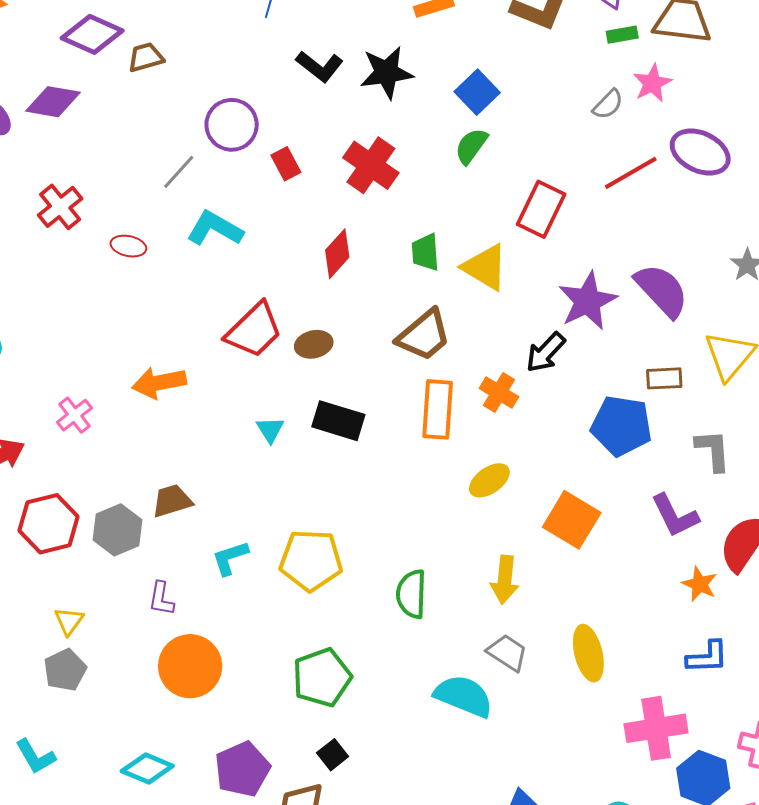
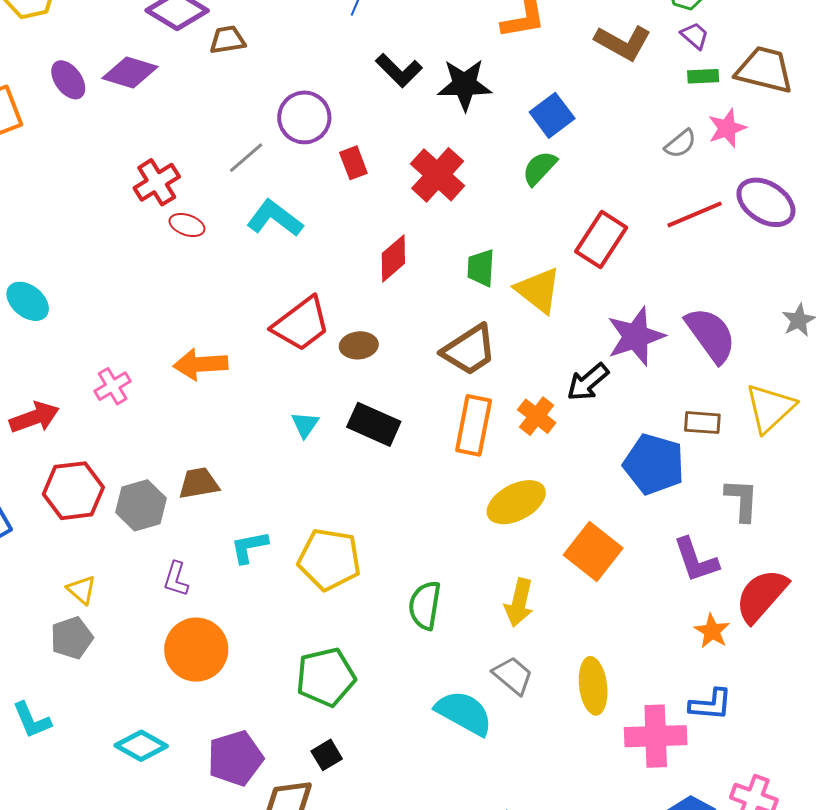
red cross: (60, 207) -> (157, 182), moved
yellow ellipse: (489, 480) -> (516, 502), size x1.4
yellow triangle: (69, 621) -> (82, 590), turned -32
pink cross: (656, 728) -> (656, 736), moved

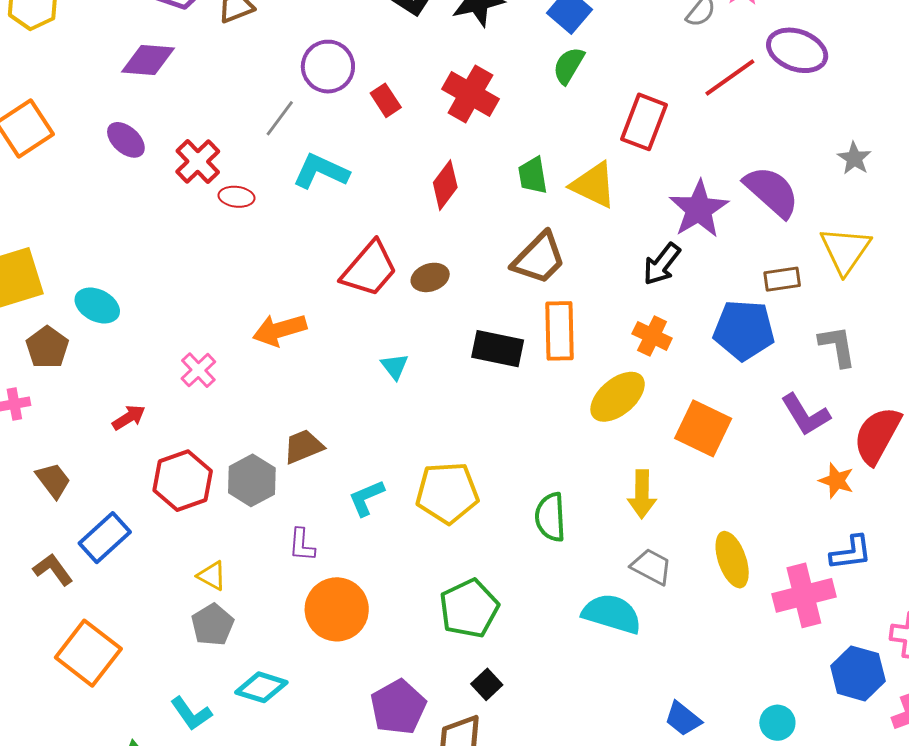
purple ellipse: (68, 80) -> (126, 140), moved
orange cross: (537, 416) -> (652, 336), moved
red arrow: (34, 417) -> (129, 417), size x0.7
black rectangle: (374, 424) -> (498, 349), moved
cyan diamond: (141, 746) -> (261, 687), moved

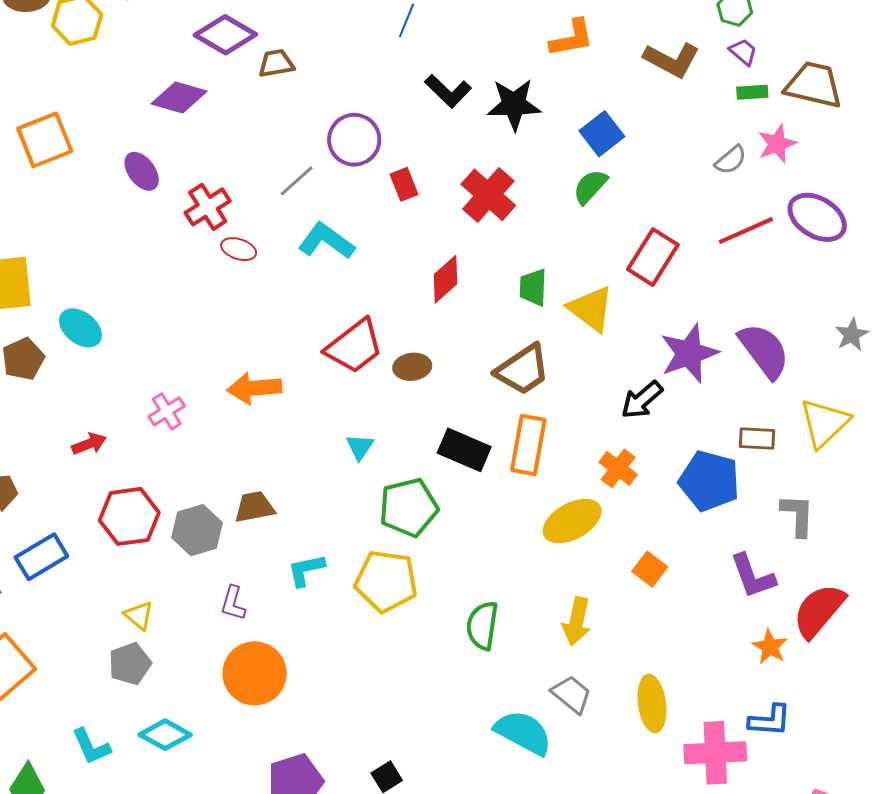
orange square: (703, 428) -> (650, 569), size x0.6
green pentagon: (469, 608) -> (409, 507), moved

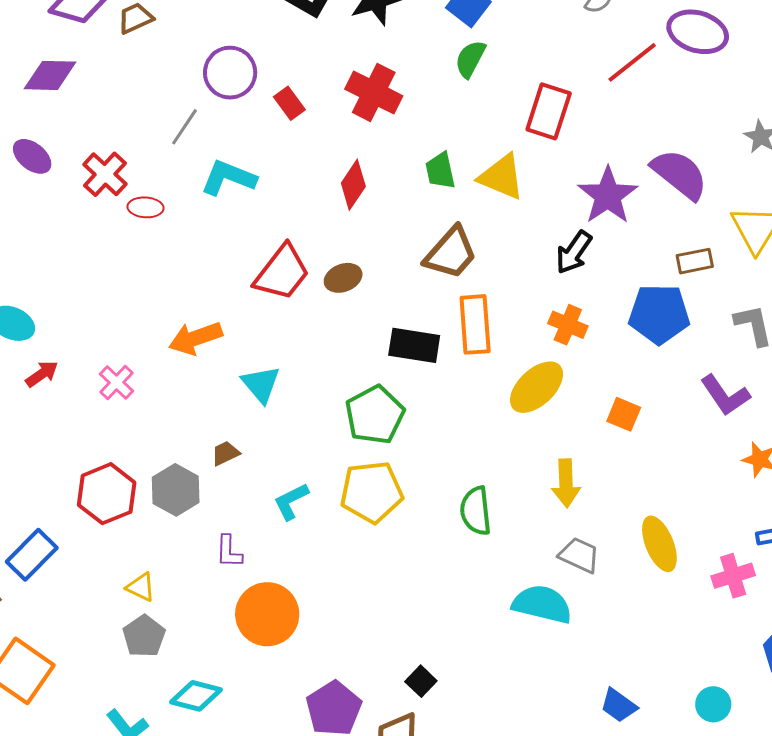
red arrow: (89, 444) -> (42, 374), moved
cyan triangle: (360, 447) -> (261, 384), moved, size x1.4
brown trapezoid: (254, 507) -> (225, 453), size x0.7
pink cross: (715, 753) -> (733, 576), size x0.7

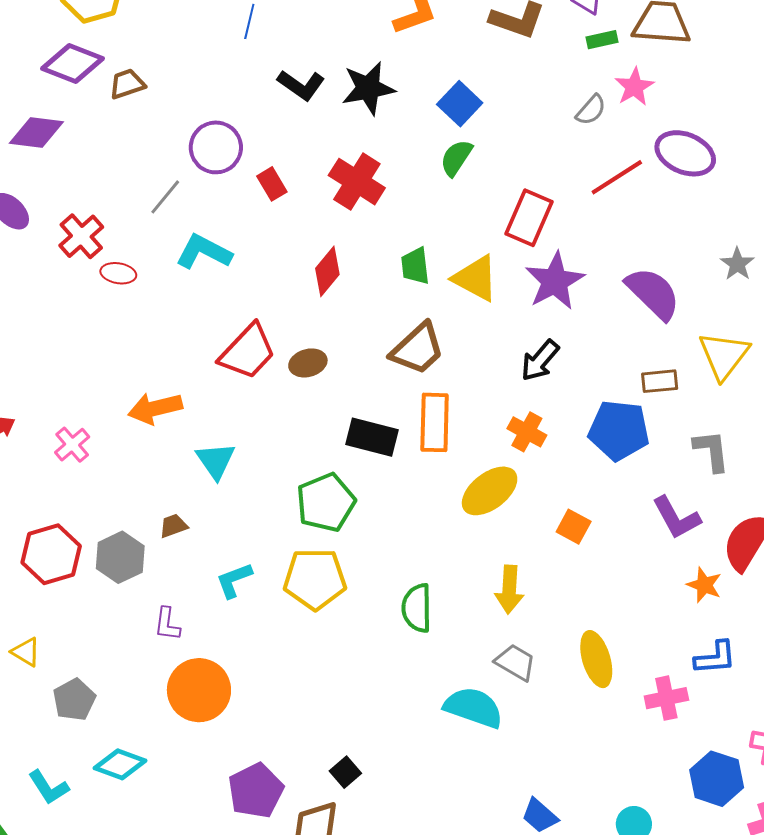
purple star: (608, 196) -> (555, 281), moved
yellow triangle: (141, 587) -> (26, 652), moved

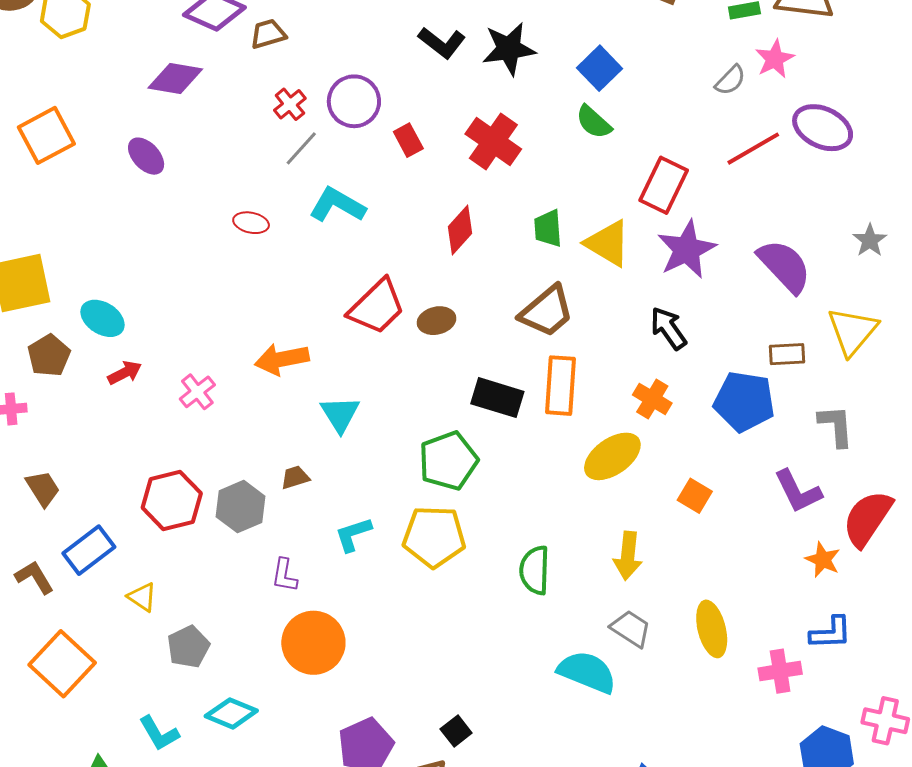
green semicircle: (456, 158) -> (594, 122), turned -84
red cross: (81, 236) -> (290, 104), moved, size x0.7
black arrow: (540, 360) -> (668, 328), turned 102

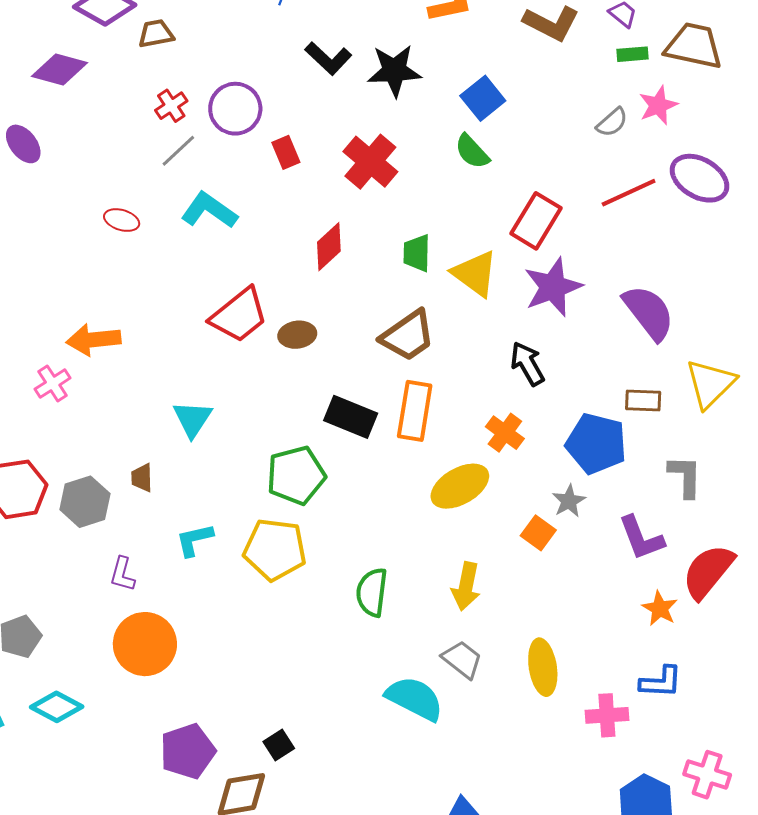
gray star: (870, 240) -> (569, 501), moved
orange arrow: (282, 359) -> (94, 340), moved
brown trapezoid: (295, 477) -> (142, 478), turned -80

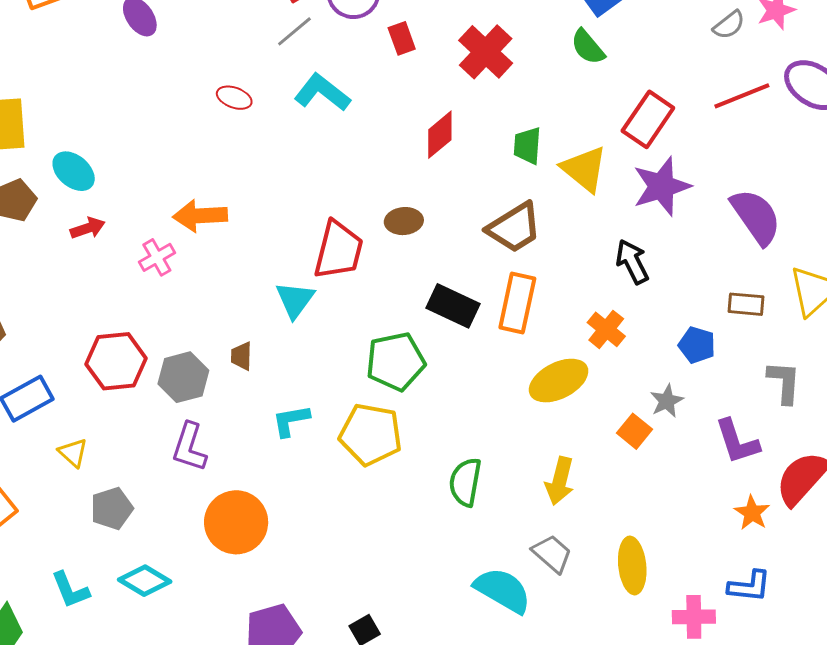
red trapezoid: (239, 315) -> (338, 250), moved, turned -40
blue pentagon: (596, 444) -> (697, 345), size x0.6
purple L-shape: (122, 574) -> (189, 447), moved, size x1.4

